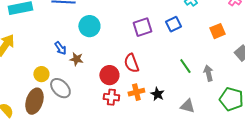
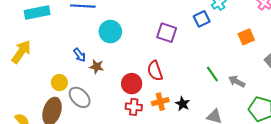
blue square: (173, 24) -> (202, 19), moved
purple square: (142, 27) -> (167, 33), turned 36
gray arrow: (208, 73) -> (237, 81), turned -49

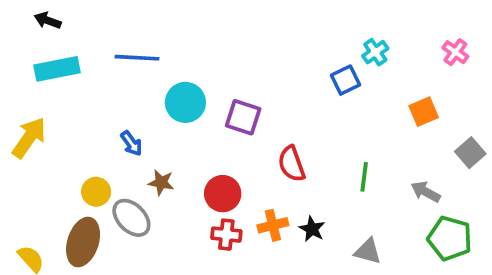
purple square: (167, 33) -> (243, 117), moved
brown star: (97, 67) -> (161, 182), moved
red semicircle: (155, 71) -> (292, 164), moved
green line: (212, 74) -> (364, 177), turned 42
gray arrow: (237, 81) -> (426, 192), moved

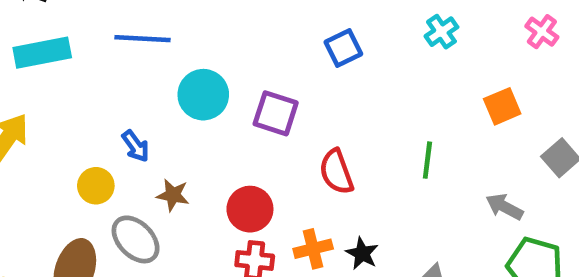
blue square: (346, 80) -> (343, 48), moved
green line: (364, 177) -> (427, 160), moved
yellow circle: (96, 192) -> (96, 186), moved

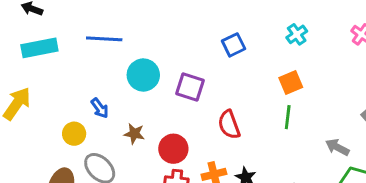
orange square: (502, 106) -> (291, 83), moved
brown star: (173, 195) -> (134, 134), moved

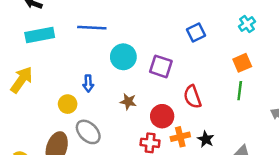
blue arrow: (100, 108) -> (88, 83), turned 35
brown star: (134, 134) -> (128, 102), moved
red circle: (173, 149) -> (162, 116), moved

